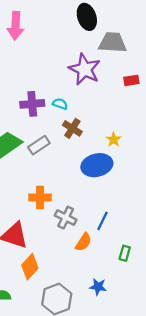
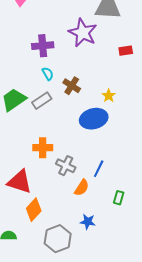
red rectangle: (131, 80) -> (126, 51), moved
purple cross: (32, 104) -> (43, 46), moved
cyan semicircle: (60, 104) -> (48, 74), moved, turned 40
blue star: (98, 287) -> (88, 222), moved

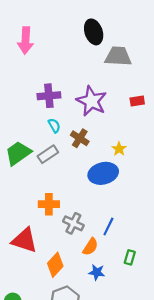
purple star: (83, 33) -> (91, 101), moved
orange diamond: (34, 210) -> (55, 265), moved
blue star: (88, 222) -> (97, 272), moved

